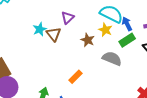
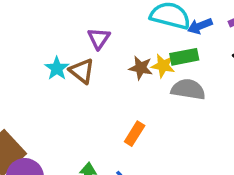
blue arrow: (127, 24) -> (200, 26), turned -72
yellow star: (105, 30) -> (163, 66), moved
green rectangle: (127, 40) -> (184, 57), moved, turned 35

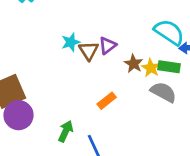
purple triangle: (99, 38) -> (107, 45), moved
orange rectangle: (135, 134) -> (107, 101), moved

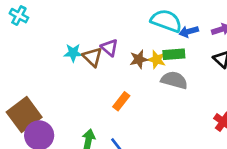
cyan star: (71, 42) -> (73, 53), turned 30
purple triangle: (107, 45) -> (110, 48), turned -30
brown star: (134, 64) -> (139, 59), turned -30

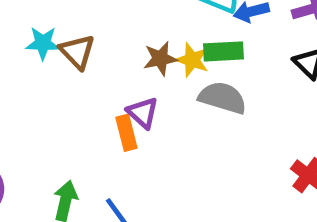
purple triangle: (110, 48) -> (143, 113), moved
orange rectangle: (121, 101) -> (126, 133), turned -54

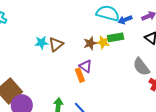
brown triangle: (77, 52) -> (56, 44), turned 42
gray semicircle: (223, 98) -> (141, 67), moved, turned -138

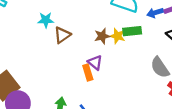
blue arrow: (125, 20) -> (155, 13), moved
cyan star: (41, 43) -> (46, 20), moved

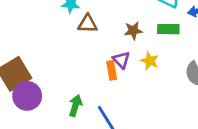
brown triangle: (62, 35) -> (88, 24), turned 30
yellow star: (117, 36) -> (150, 61), moved

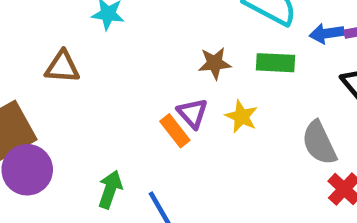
brown triangle: (88, 24) -> (62, 67), moved
orange rectangle: (112, 70) -> (175, 131), turned -30

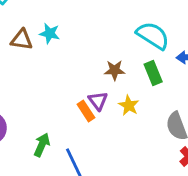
green rectangle: (275, 63) -> (153, 73), turned 60
brown triangle: (62, 67) -> (22, 40), moved

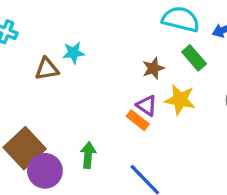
yellow star: (129, 105) -> (180, 100), size x1.4
green arrow: (42, 145) -> (88, 155), moved

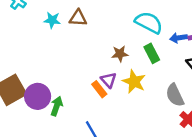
cyan star: (74, 53) -> (52, 20), moved
brown triangle: (47, 69) -> (78, 18), moved
purple circle: (45, 171) -> (38, 96), moved

